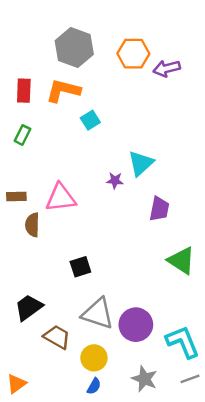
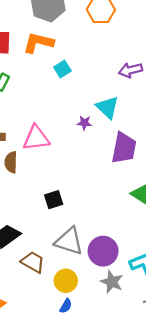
purple arrow: (167, 68) -> (130, 70), moved
cyan triangle: (141, 163) -> (107, 107), turned -35
purple trapezoid: (159, 209) -> (124, 148), size x1.4
gray star: (144, 379) -> (112, 282), moved

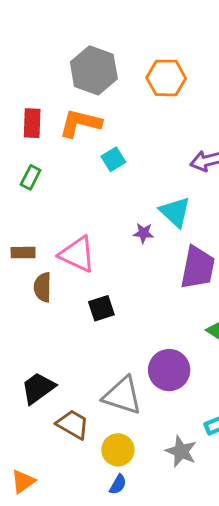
pink triangle: (36, 138) -> (77, 254), turned 32
black square: (54, 200) -> (101, 308), moved
purple circle: (103, 251) -> (169, 370), moved

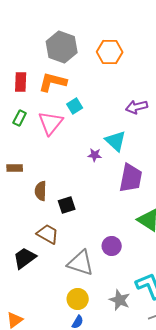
pink triangle: (77, 254) -> (51, 123), moved, turned 44
brown semicircle: (43, 287) -> (41, 191), moved
purple circle: (169, 370) -> (112, 246), size x0.7
brown trapezoid: (73, 424) -> (48, 234), moved

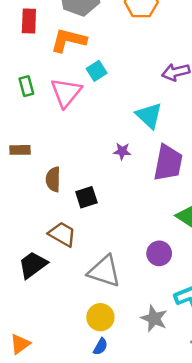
red rectangle: (21, 82) -> (29, 21), moved
green rectangle: (20, 118) -> (26, 86), turned -42
purple star: (95, 155) -> (122, 151), moved
purple circle: (112, 246) -> (159, 253), moved

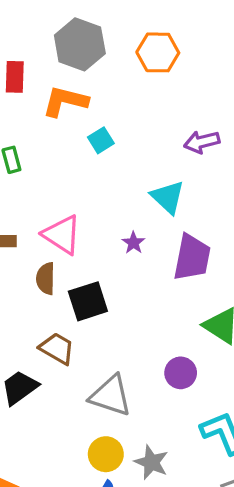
pink triangle: (66, 93) -> (62, 235), moved, turned -36
purple star: (122, 151) -> (133, 243), turned 30
black square: (86, 197) -> (88, 301), size x1.4
gray star: (154, 318) -> (151, 462), moved

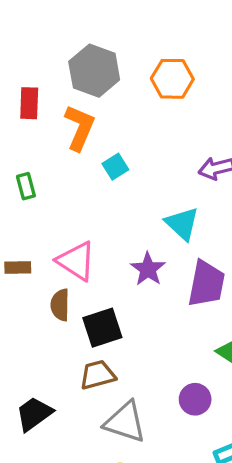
orange L-shape: (65, 101) -> (80, 128), turned 99
purple star: (133, 243) -> (148, 269), size x1.5
brown trapezoid: (57, 348) -> (97, 375), moved, turned -45

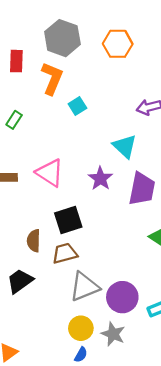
green rectangle: (26, 186) -> (14, 120), turned 48
brown semicircle: (60, 305) -> (34, 241), moved
purple circle: (195, 399) -> (122, 297), moved, size x1.4
gray triangle: (125, 422) -> (84, 287), turned -40

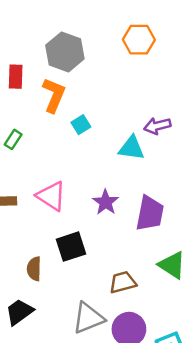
orange hexagon: (118, 44) -> (139, 40), moved
cyan triangle: (125, 146) -> (131, 148), moved, turned -35
brown trapezoid: (65, 253) -> (123, 282), moved

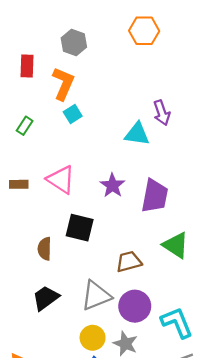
gray hexagon: (65, 52) -> (74, 43), size x0.7
cyan square: (81, 125) -> (73, 114), moved
purple arrow: (157, 126) -> (162, 113), turned -95
black square: (71, 247) -> (80, 228), turned 32
black trapezoid: (19, 312) -> (46, 298), moved

